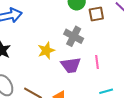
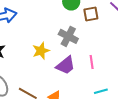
purple trapezoid: (71, 65) -> (66, 65), turned -30

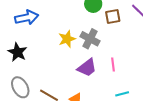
yellow star: (41, 51) -> (67, 39), moved

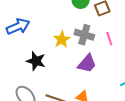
black star: (17, 52) -> (36, 61), moved
pink line: (113, 65) -> (109, 39), moved

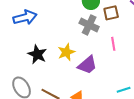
gray cross: (84, 35) -> (89, 25), moved
yellow star: (62, 39) -> (66, 52), moved

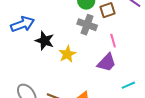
black star: (37, 54) -> (45, 41), moved
purple trapezoid: (87, 65) -> (107, 63), moved

